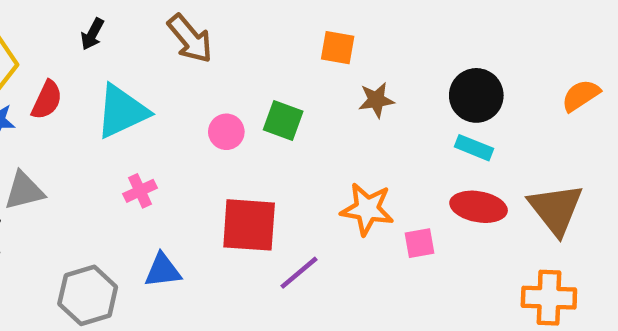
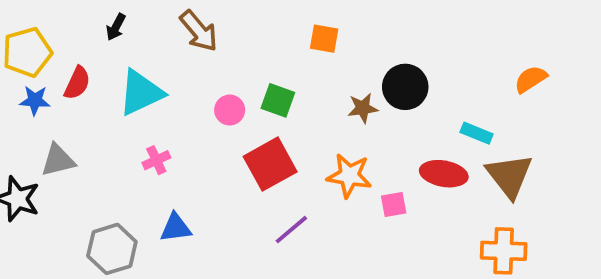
black circle: (476, 95) -> (405, 87), moved
brown star: (376, 100) -> (363, 108), moved
cyan rectangle: (474, 148) -> (477, 133), moved
red square: (249, 225) -> (270, 164), moved, turned -33

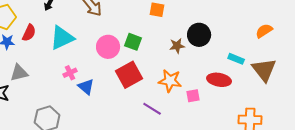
pink circle: (230, 110) -> (108, 47), size x1.5
brown triangle: (509, 176) -> (264, 70), moved
blue triangle: (176, 228) -> (86, 87), moved, turned 48
purple line: (291, 230) -> (152, 109), moved, turned 72

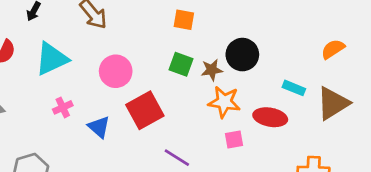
green square: (133, 42) -> (181, 64), moved
brown triangle: (264, 70) -> (333, 103), turned 36
orange star: (170, 81) -> (224, 102), moved
blue triangle: (86, 87) -> (99, 127), moved

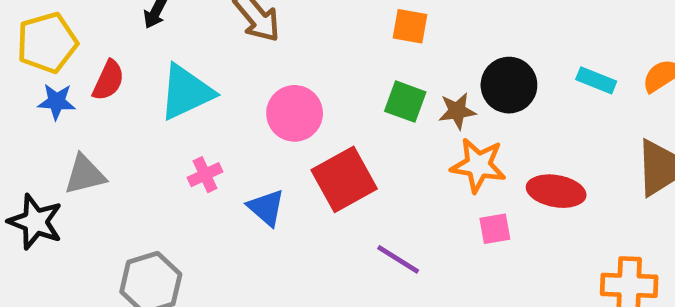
cyan rectangle: (294, 88) -> (596, 80), moved

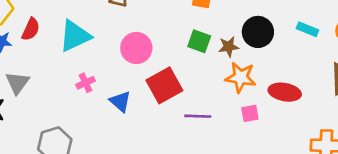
gray triangle: (85, 175) -> (17, 83), turned -40
purple line: (398, 259) -> (198, 116), moved, turned -30

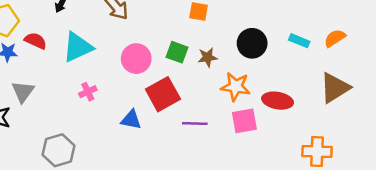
red semicircle: (31, 29) -> (36, 41), turned -90
green square: (199, 41) -> (177, 52), moved
brown star: (229, 47) -> (208, 57), moved
blue triangle: (120, 101) -> (131, 120), moved, turned -30
pink square: (250, 113) -> (244, 121), size x1.5

